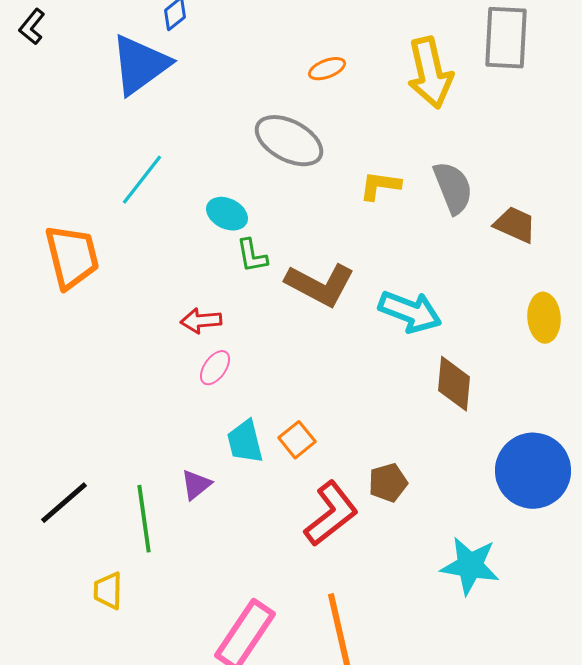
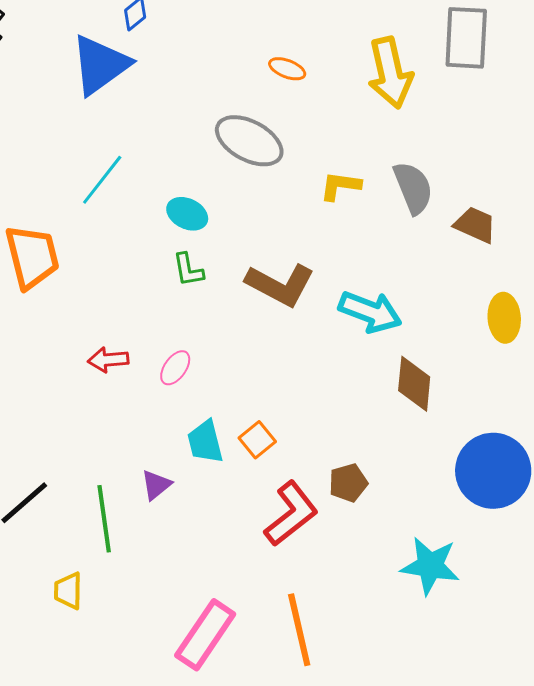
orange ellipse: (327, 69) -> (287, 69), turned 42
green L-shape: (252, 256) -> (188, 270), moved
red arrow: (201, 321) -> (108, 360), moved

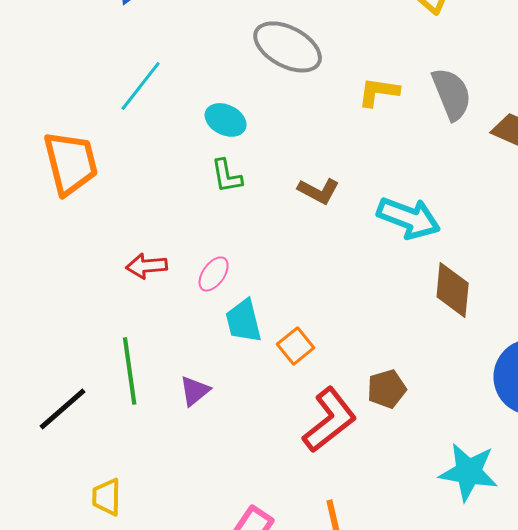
brown L-shape: (280, 285) -> (319, 191), size x0.6
cyan trapezoid: (205, 442) -> (244, 321), moved
green line: (104, 519) -> (130, 371), moved

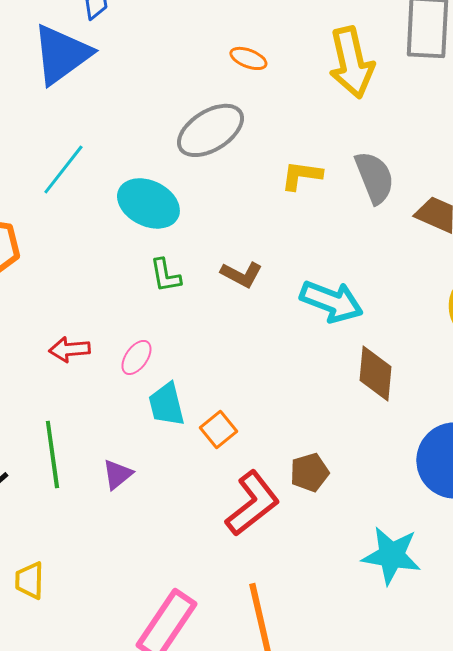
gray ellipse: (288, 47) -> (210, 130), turned -60
cyan ellipse: (226, 120) -> (148, 203), size x1.5
green L-shape: (227, 176) -> (165, 275), moved

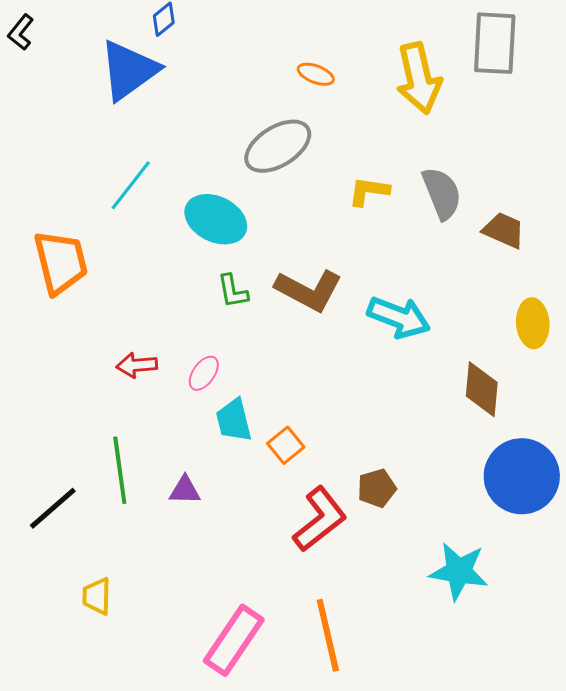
brown L-shape: (241, 274) -> (309, 290), size x1.6
brown diamond: (375, 373) -> (482, 389), moved
purple triangle: (117, 474) -> (185, 490), turned 40

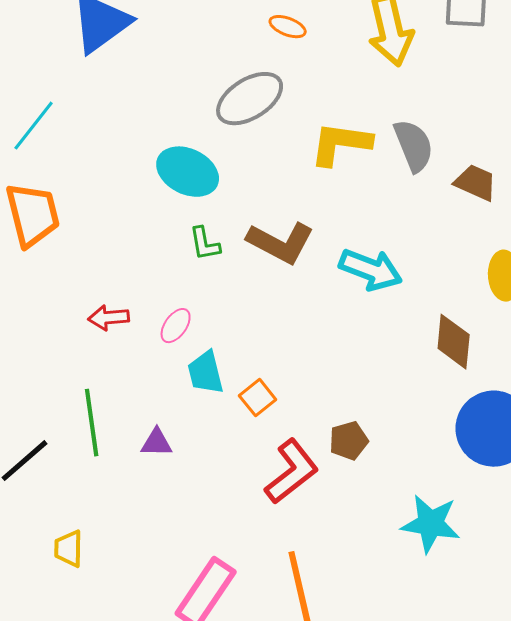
cyan line: (131, 185) -> (34, 126), moved
yellow L-shape: (369, 191) -> (341, 144), size x1.5

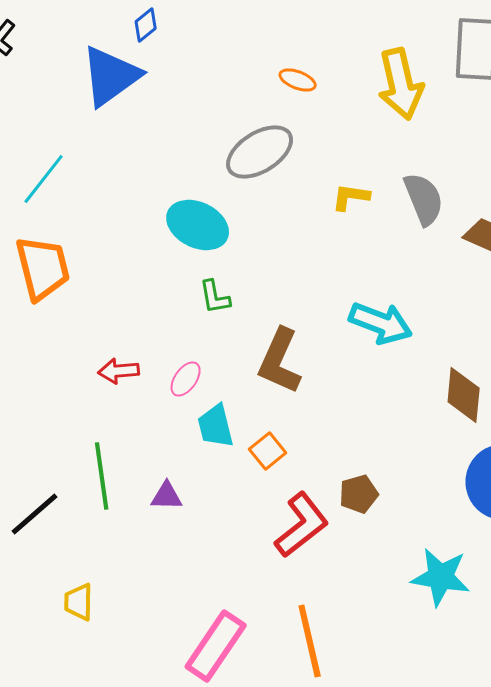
yellow L-shape: (341, 144) -> (351, 197), size x0.6
brown L-shape: (281, 243) -> (280, 361), moved, turned 86

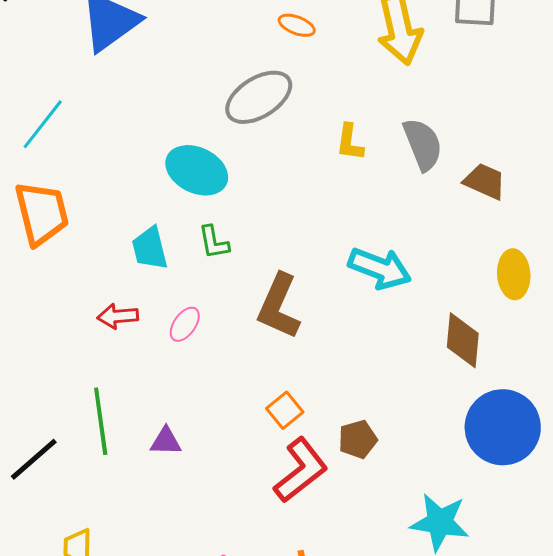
yellow L-shape: (351, 197) -> (350, 142), turned -90
cyan trapezoid: (216, 426) -> (150, 248), moved
orange square: (268, 451) -> (285, 410), moved

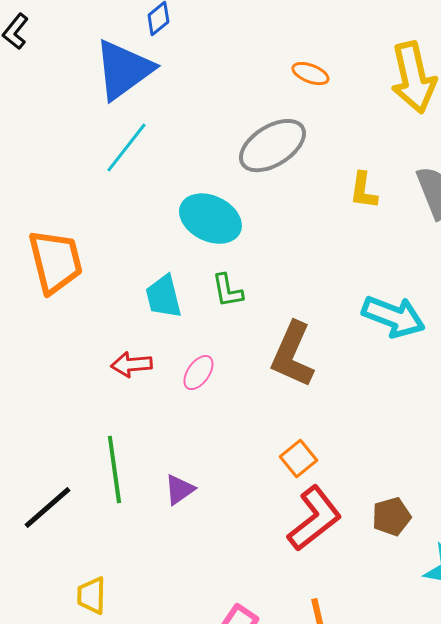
cyan line: (43, 124) -> (126, 148), moved
brown pentagon: (358, 439) -> (391, 517), moved
purple triangle: (166, 441) -> (179, 490), turned -36

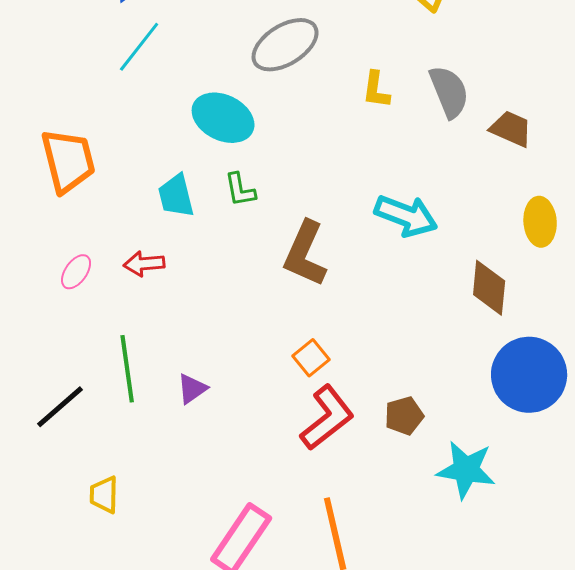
pink ellipse: (198, 373) -> (76, 272), moved

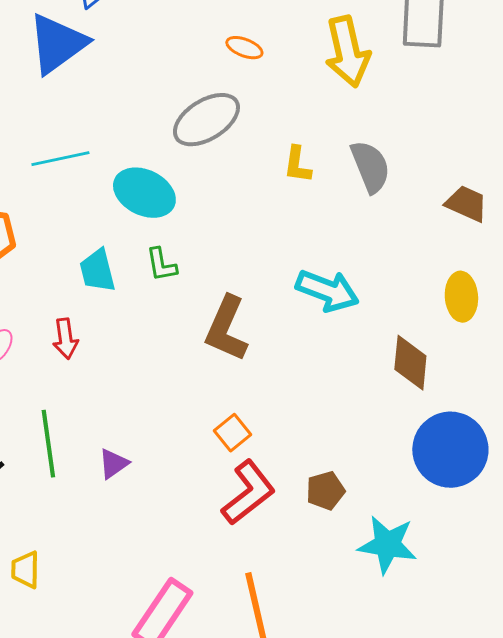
cyan line: (139, 47) -> (60, 159), moved, turned 40
brown trapezoid: (511, 129) -> (466, 204), moved
red arrow: (144, 264) -> (65, 339), turned -93

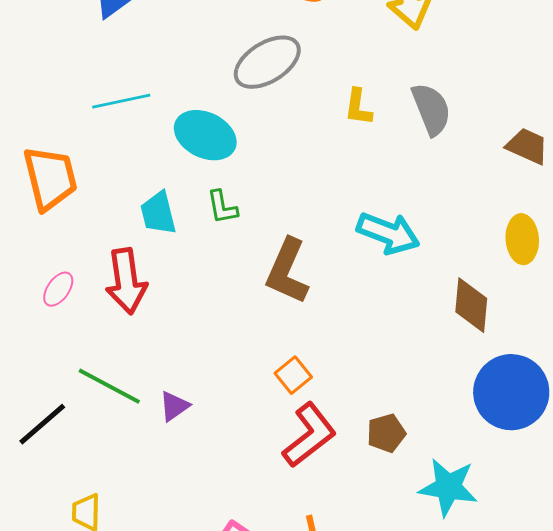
red arrow: (65, 339) -> (126, 281), size x1.6
green line: (48, 444) -> (109, 386), turned -54

